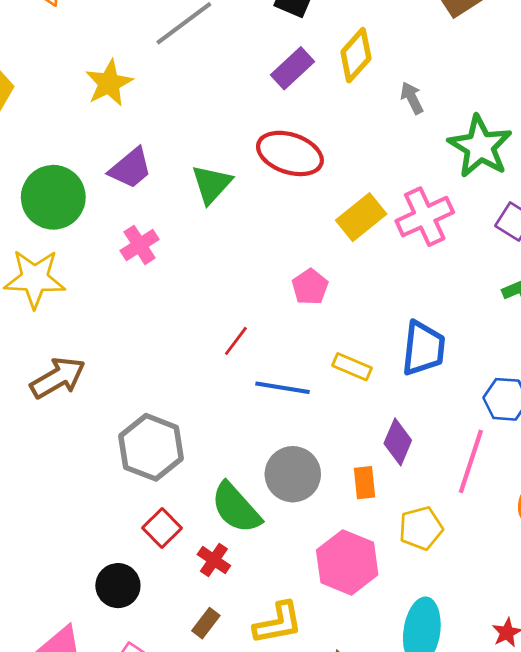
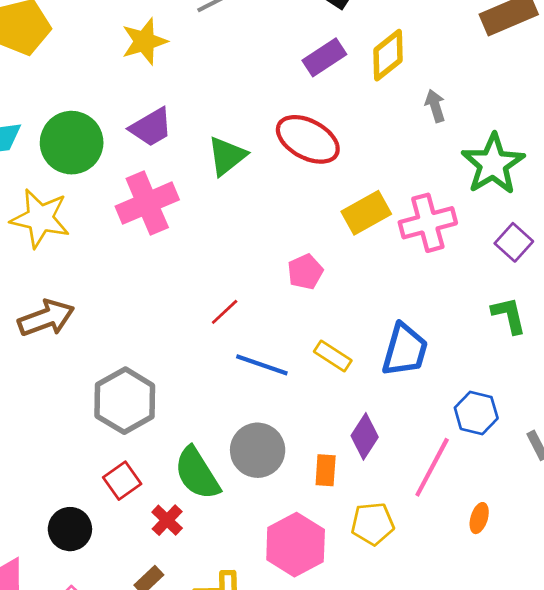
pink cross: (140, 245) -> (147, 203), size x1.6

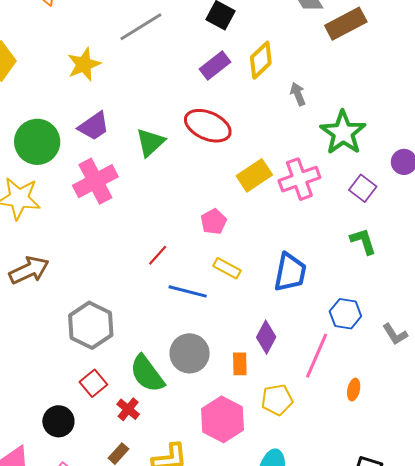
yellow rectangle: (333, 356) -> (227, 268), moved

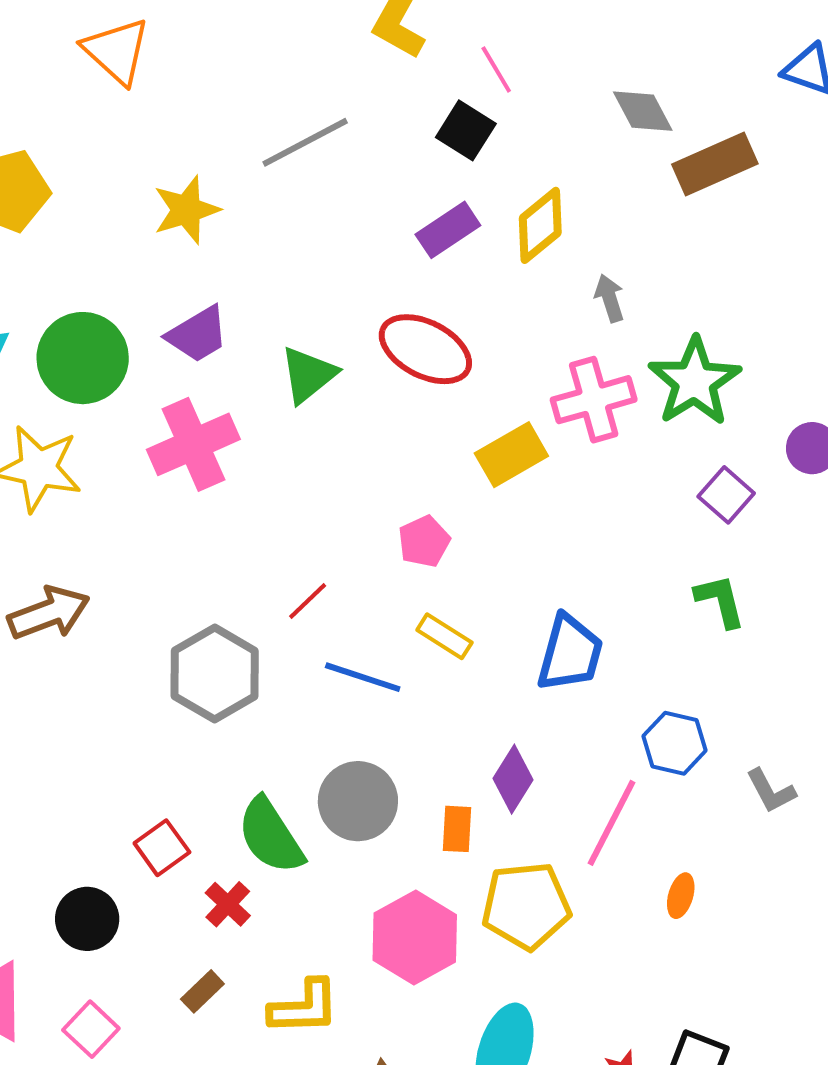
pink cross: (299, 179) -> (594, 400), moved
gray hexagon: (91, 325) -> (215, 673), moved
yellow pentagon: (277, 400) -> (526, 906), size x1.4

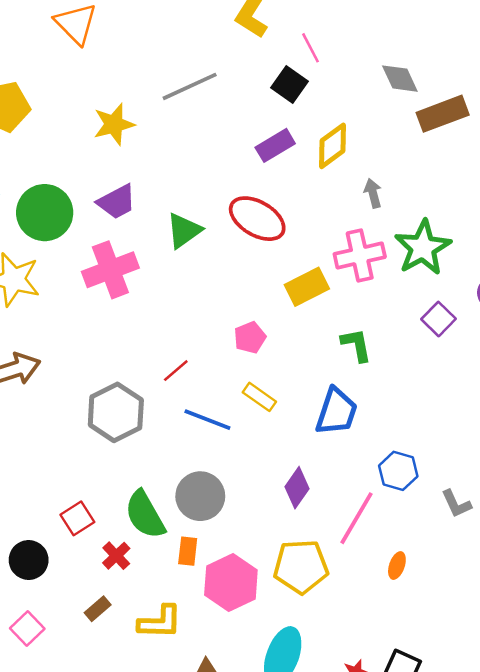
green L-shape: (720, 601) -> (356, 345), moved
orange rectangle: (457, 829) -> (188, 551), moved

